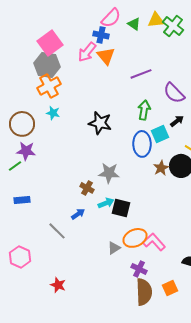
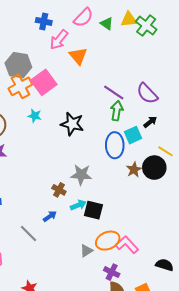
blue cross: (101, 35) -> (44, 21), moved
pink square: (50, 43) -> (44, 82), moved
pink arrow: (87, 52) -> (59, 40), moved
purple line: (141, 74) -> (114, 92), moved, turned 55
cyan star: (53, 113) -> (35, 116), moved

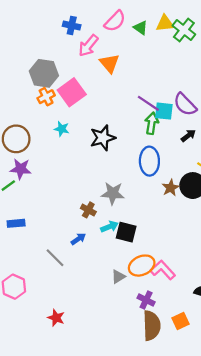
orange cross: (20, 86) -> (46, 97), size x0.7
black star: (72, 124) -> (103, 138), turned -30
cyan square: (133, 135) -> (164, 111), moved, turned 30

